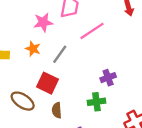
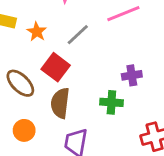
orange star: (33, 49) -> (37, 32), moved
brown semicircle: (57, 110) -> (60, 103), size x1.5

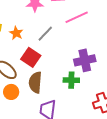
purple cross: (132, 75) -> (85, 60), size x1.5
orange circle: (24, 130) -> (11, 92), moved

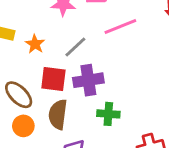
red square: (31, 57) -> (53, 79), turned -30
purple cross: (85, 60) -> (88, 80), moved

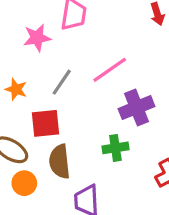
pink line: (120, 26) -> (110, 70), moved
purple cross: (88, 80) -> (137, 108), moved

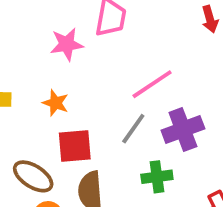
gray line: (62, 82) -> (133, 129), moved
orange star: (16, 89) -> (56, 103), moved

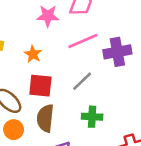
pink line: (152, 84) -> (83, 41), moved
purple cross: (183, 129) -> (117, 52), moved

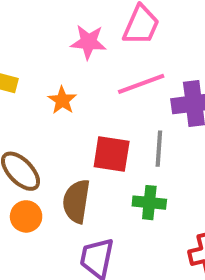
gray line: (82, 81) -> (159, 149), moved, turned -45
red square: (40, 86) -> (112, 154), moved

